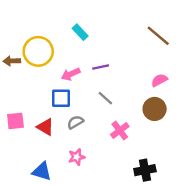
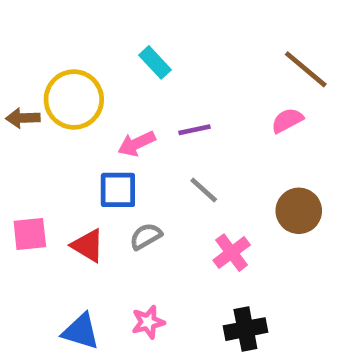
pink semicircle: (159, 80) -> (287, 120), moved
pink star: (77, 157) -> (148, 322), moved
black cross: (145, 170) -> (245, 329), moved

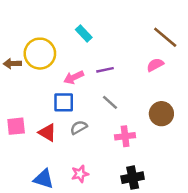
pink cross: (232, 253) -> (125, 136), turned 30

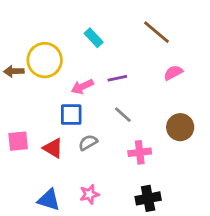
brown line: (165, 37) -> (156, 32), moved

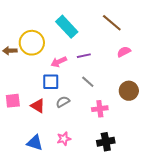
cyan rectangle: (94, 38) -> (67, 27), size x1.6

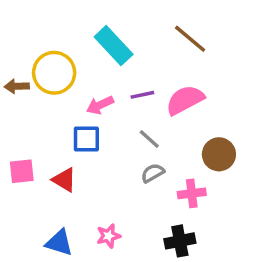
pink semicircle: (124, 52) -> (185, 100), moved, size x1.6
gray semicircle: (63, 102) -> (153, 173), moved
pink cross: (100, 109) -> (192, 193), moved

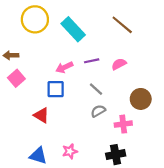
yellow circle: (54, 73) -> (35, 19), moved
pink semicircle: (185, 100) -> (119, 64), size x0.6
pink square: (22, 171) -> (16, 78), moved, turned -35

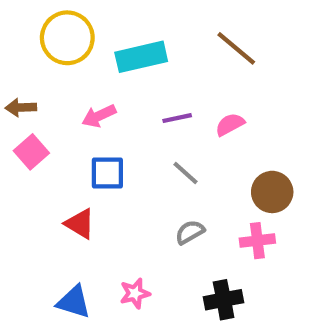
cyan rectangle: (73, 29) -> (141, 57), turned -60
pink arrow: (64, 67) -> (99, 116), moved
gray semicircle: (98, 111) -> (190, 232), moved
pink cross: (123, 124) -> (257, 241), moved

